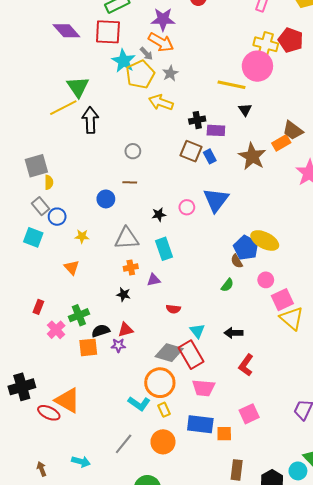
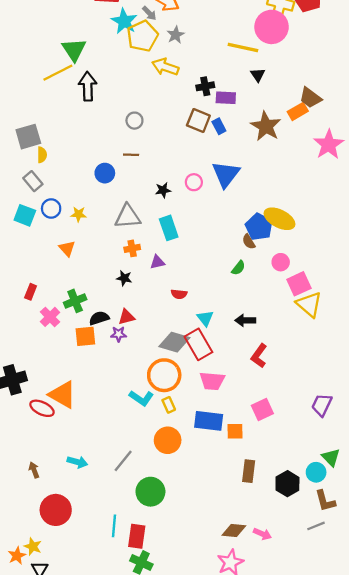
blue circle: (57, 217) -> (51, 208), moved
gray line: (124, 444) -> (123, 461), moved

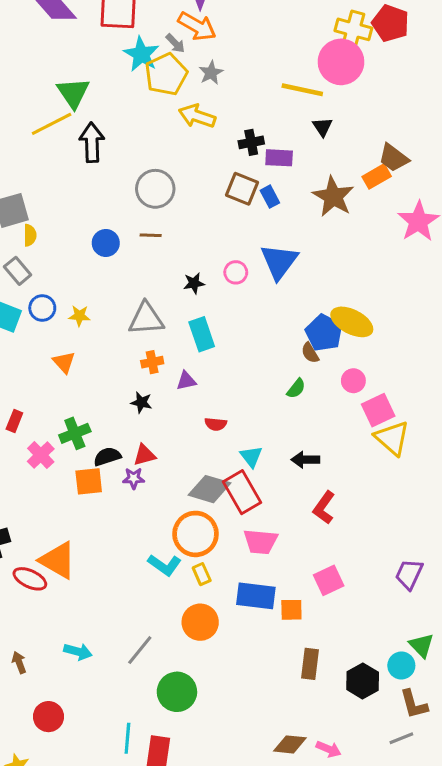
gray circle: (134, 121) -> (155, 189), size x1.6
blue circle: (105, 173) -> (106, 243), moved
red circle: (56, 510) -> (48, 717), size x0.7

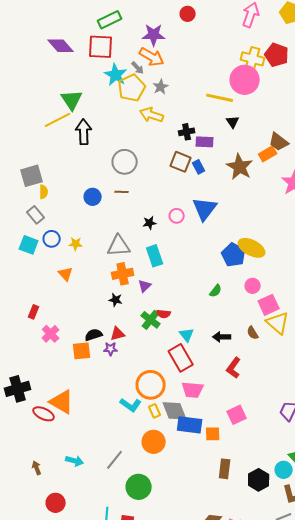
brown semicircle: (310, 353) -> (253, 333), moved
orange cross: (152, 362) -> (123, 274), size x1.5
purple triangle: (186, 381) -> (145, 286), turned -32
green cross: (75, 433) -> (151, 320), moved, turned -30
gray diamond: (209, 489) -> (175, 411), moved, turned 52

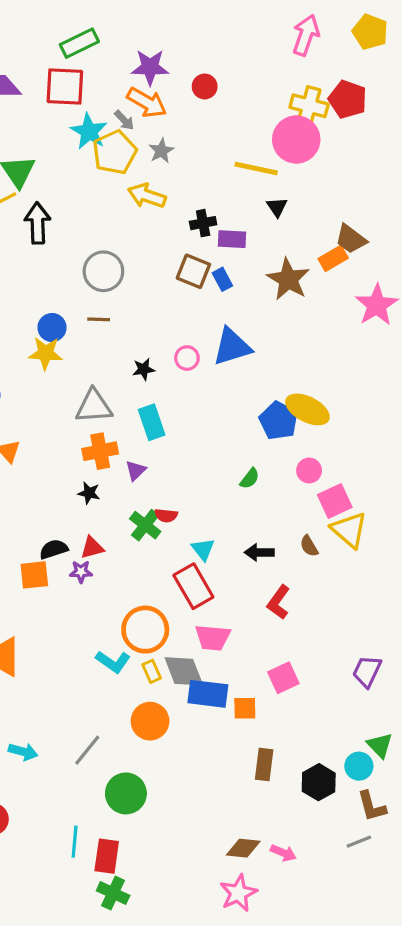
red circle: (188, 14) -> (205, 86), moved
blue triangle: (205, 209) -> (232, 347), turned 36
yellow star: (76, 244) -> (46, 353), moved, size x1.5

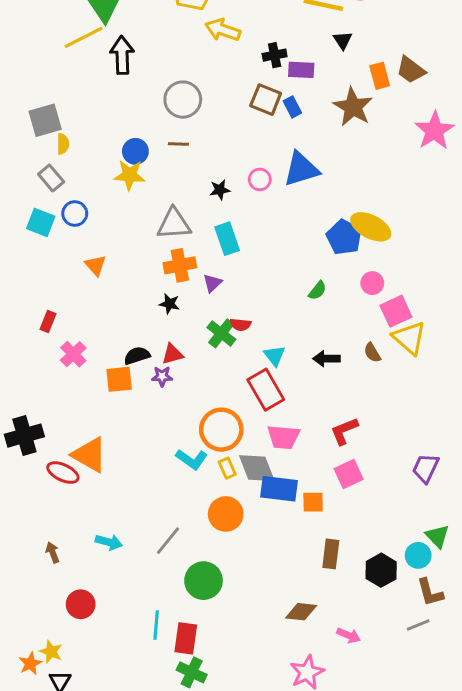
orange rectangle: (333, 258) -> (380, 76), moved, turned -75
red L-shape: (279, 602) -> (344, 431), moved, turned 32
brown diamond: (243, 848) -> (301, 612), moved

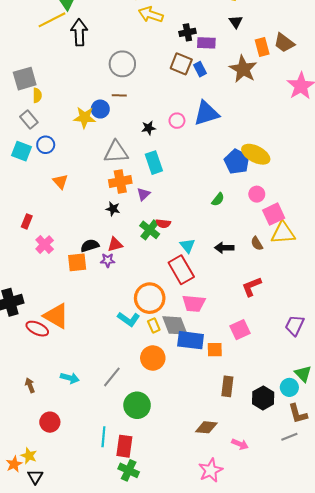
blue circle: (135, 151) -> (100, 109), moved
yellow triangle: (409, 338) -> (283, 233), turned -45
red L-shape: (344, 431) -> (252, 287), moved

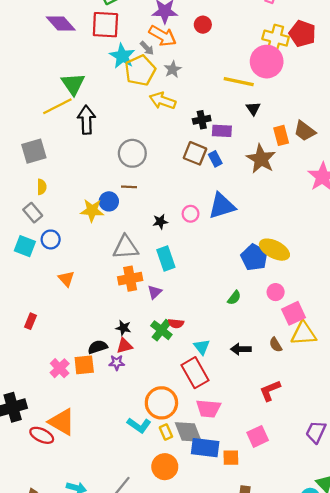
gray square: (25, 79) -> (34, 151), moved
black star: (113, 209) -> (123, 328), moved
pink cross: (45, 245) -> (60, 368), moved

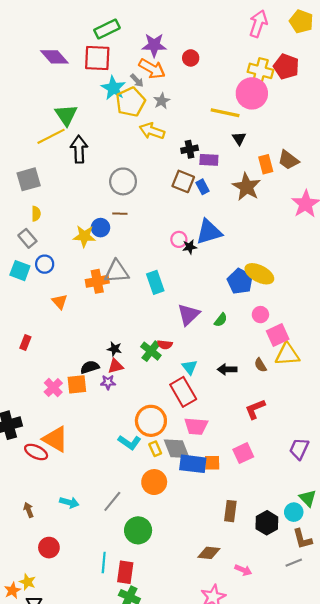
black star: (160, 222) -> (190, 247), moved
orange cross: (130, 279) -> (97, 281), moved
purple triangle: (155, 292) -> (189, 315), moved, size x1.6
orange square: (231, 458) -> (212, 463), moved

